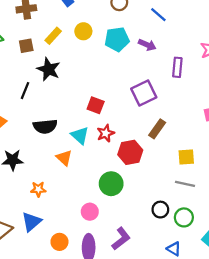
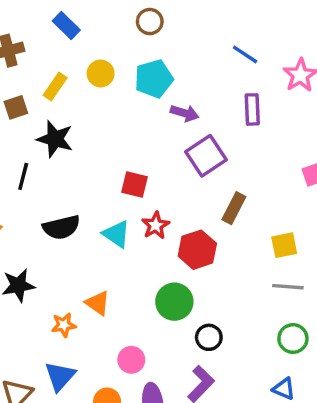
blue line: (158, 15) -> (245, 54), moved
purple arrow: (147, 45) -> (185, 113), moved
orange triangle: (64, 158) -> (98, 303), moved
black circle: (160, 210) -> (209, 337), moved
pink circle: (90, 212) -> (131, 360), moved

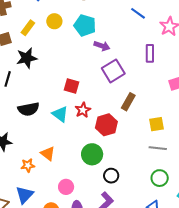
cyan pentagon: (154, 79) -> (85, 25), turned 30
purple rectangle: (252, 109) -> (150, 53), moved
black star: (55, 139) -> (27, 58), turned -30

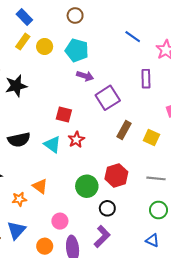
yellow rectangle: (28, 28) -> (23, 42), moved
purple arrow: (102, 46) -> (85, 76), moved
yellow square: (157, 124) -> (151, 138), moved, turned 35
red hexagon: (106, 125) -> (116, 175), moved

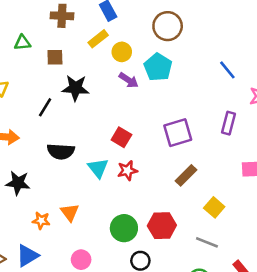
brown circle: (75, 16) -> (168, 26), size x1.5
purple arrow: (85, 76) -> (129, 80), moved
yellow square: (151, 138) -> (214, 207), moved

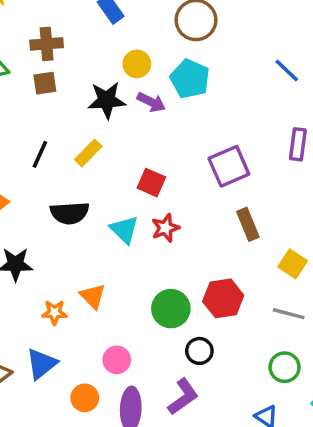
brown cross: (62, 16) -> (47, 44), moved
yellow rectangle: (98, 39) -> (88, 153), moved
black star: (76, 88) -> (107, 100), moved
brown rectangle: (186, 175) -> (248, 224), turned -60

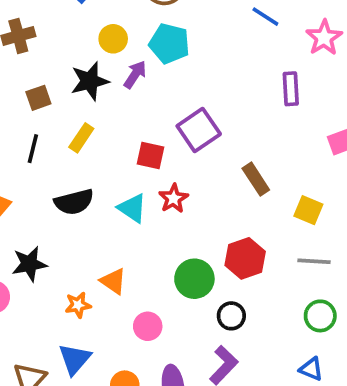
brown square: (45, 83) -> (38, 98), moved
purple arrow: (151, 102) -> (135, 74), turned -72
purple square: (229, 166) -> (199, 130), moved
pink circle: (117, 360) -> (148, 326), moved

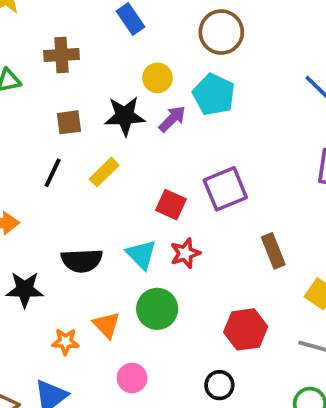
black semicircle: (74, 202) -> (82, 260), moved
green circle: (194, 279) -> (157, 309), moved

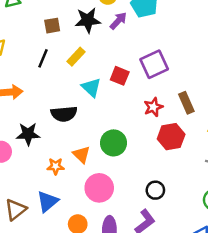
red star: (185, 253) -> (153, 107), moved
cyan triangle: (141, 254) -> (91, 87), moved
red hexagon: (246, 329) -> (171, 137), moved
pink circle: (132, 378) -> (99, 188), size x1.5

